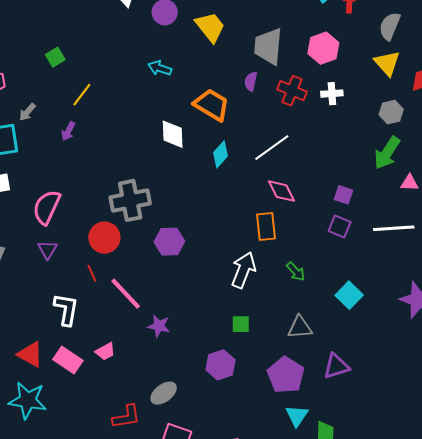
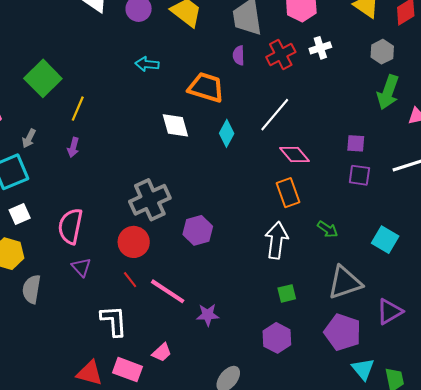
green square: (55, 57) -> (43, 78), size x1.8
red cross: (292, 91) -> (281, 54), turned -36
gray triangle: (300, 327) -> (345, 283), size x1.4

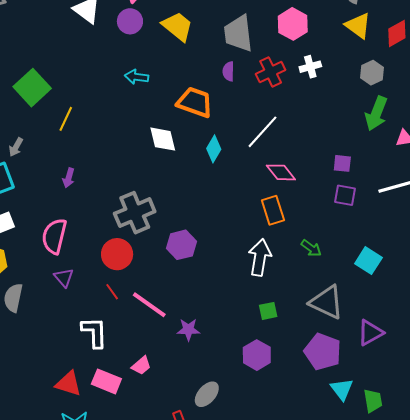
purple arrow: (73, 147) -> (69, 178), moved
gray triangle: (345, 283) -> (327, 302), turned 42

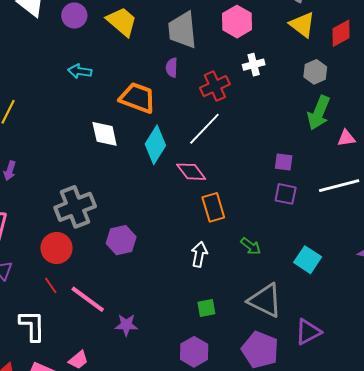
red cross: (271, 72) -> (215, 86), moved
cyan diamond: (214, 149) -> (155, 145), size x1.4
pink diamond: (281, 172) -> (191, 172), moved
white arrow: (260, 257) -> (199, 254), size x0.7

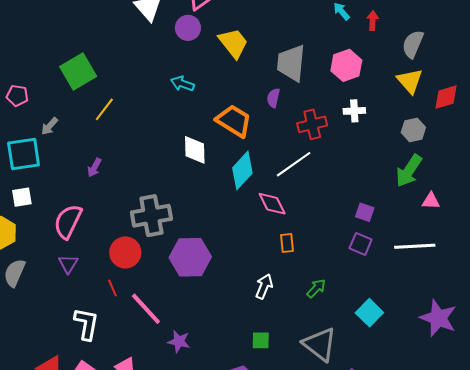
orange rectangle: (213, 207) -> (287, 243), size x0.7
purple hexagon: (121, 240) -> (190, 257), size x1.4
green arrow: (251, 246) -> (316, 288), turned -95

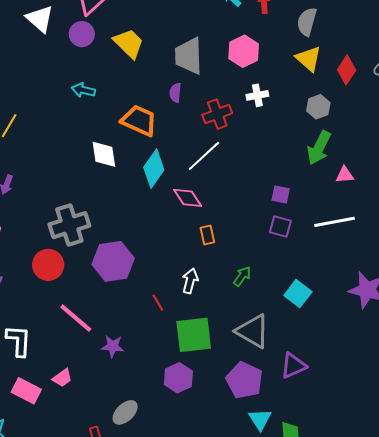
red diamond: (446, 97) -> (347, 70), turned -32
red line: (112, 288) -> (158, 303), moved
green square: (261, 340) -> (194, 335), size x2.0

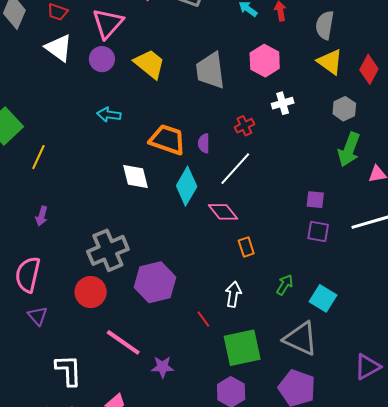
purple semicircle: (175, 93) -> (204, 143), moved
red cross: (217, 114) -> (244, 126), size x0.7
cyan square: (298, 294) -> (323, 298), moved
purple triangle: (293, 366) -> (367, 367), moved

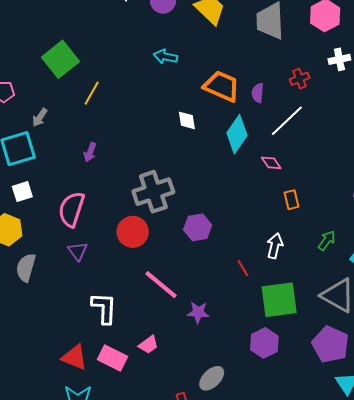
white diamond: (136, 177) -> (187, 120), size x0.7
pink diamond: (223, 212) -> (271, 163), size x0.7
purple hexagon: (155, 282) -> (198, 227), size x0.7

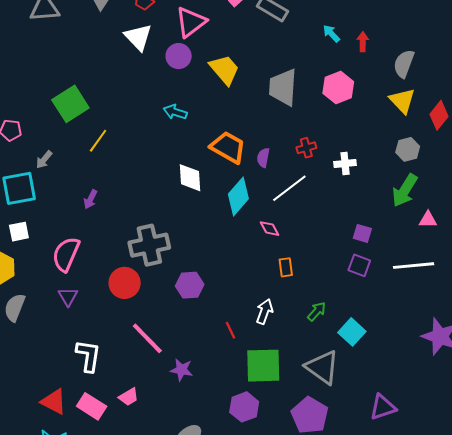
white cross: (339, 59) -> (345, 163), moved
white diamond: (187, 120) -> (190, 178), size x1.4

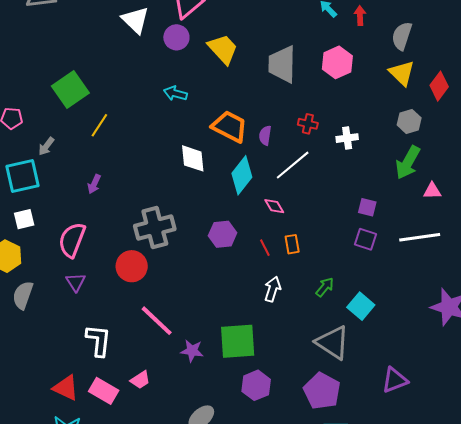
red cross: (306, 148) -> (308, 124), turned 30
purple hexagon: (190, 285) -> (223, 234), moved
red line: (231, 330) -> (265, 248), moved
green square: (263, 366) -> (238, 341), moved

